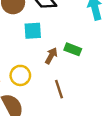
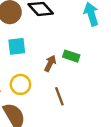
cyan square: (33, 31) -> (17, 46), moved

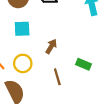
green rectangle: (71, 56) -> (83, 64), moved

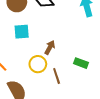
yellow circle: (23, 63) -> (38, 64), moved

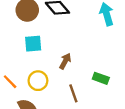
yellow circle: (38, 64) -> (38, 81), moved

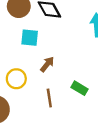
cyan square: (33, 44) -> (30, 38), moved

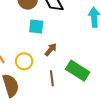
green rectangle: (79, 88) -> (78, 71), size x1.6

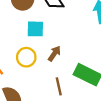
yellow circle: (24, 61) -> (26, 57), moved

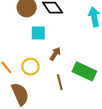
yellow circle: (26, 57) -> (30, 67), moved

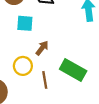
yellow circle: (30, 67) -> (23, 66), moved

